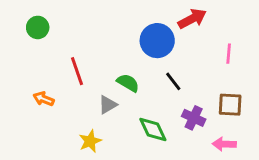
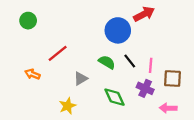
pink line: (229, 54) -> (151, 65), moved
red line: (77, 71) -> (58, 53), turned 70
green semicircle: (128, 83) -> (107, 62), moved

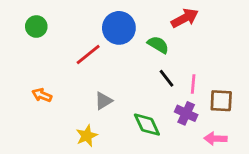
blue circle: (118, 30) -> (119, 28), moved
red line: (58, 53) -> (88, 55), moved
green semicircle: (107, 62) -> (158, 45), moved

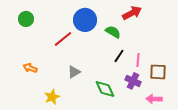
black line: (167, 78) -> (119, 56), turned 72
yellow star: (87, 136) -> (52, 97), moved

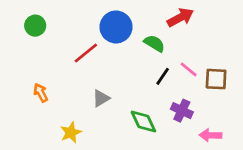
pink line: (138, 60) -> (189, 69), moved, turned -56
orange arrow: (30, 68) -> (41, 93), turned 40
brown square: (158, 72) -> (216, 79), moved

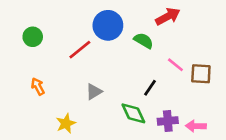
green circle: (35, 26) -> (33, 37), moved
black line: (163, 76) -> (150, 88), moved
purple cross: (182, 111) -> (168, 121), moved, turned -30

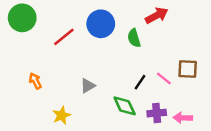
green circle: (33, 37) -> (22, 18), moved, size x1.5
green semicircle: (144, 41) -> (134, 38), turned -138
red line: (80, 50) -> (64, 37), moved
pink line: (175, 65) -> (164, 79), moved

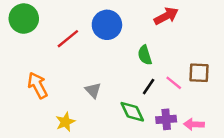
green semicircle: (134, 38) -> (145, 55), moved
orange arrow: (35, 81) -> (38, 85), size x1.5
gray triangle: (88, 86) -> (93, 90), turned -42

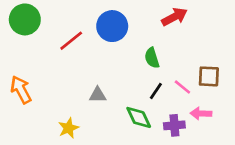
orange arrow: (38, 85) -> (21, 90), moved
gray triangle: (93, 90) -> (98, 95), turned -48
pink arrow: (194, 124) -> (201, 113), moved

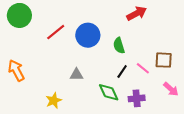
blue circle: (112, 26) -> (88, 35), moved
pink arrow: (201, 113) -> (171, 89), moved, turned -140

